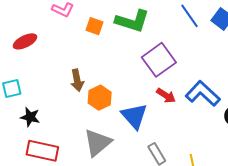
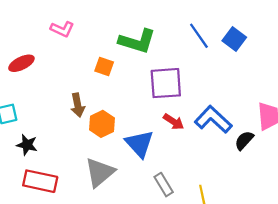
orange square: (94, 26) -> (104, 67), moved
purple square: (159, 60) -> (166, 83), turned 32

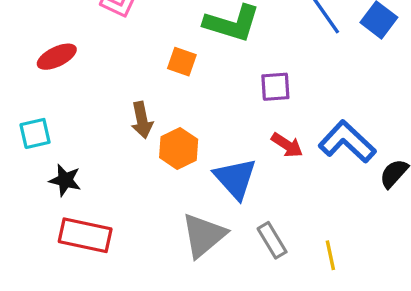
purple square: (166, 83) -> (275, 87), size x0.6
gray triangle: (100, 172) -> (204, 235), moved

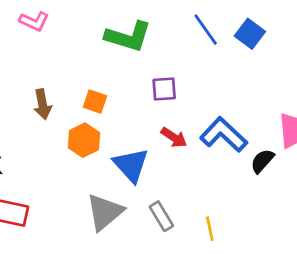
orange square: (182, 62) -> (95, 101), moved
brown arrow: (142, 120) -> (42, 104), moved

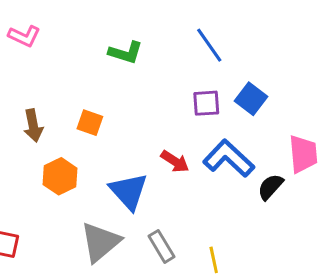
blue square: (250, 34) -> (251, 99), moved
green L-shape: (128, 36) -> (126, 52), size x0.7
purple square: (164, 89) -> (206, 103), moved
orange hexagon: (84, 140) -> (60, 176), moved

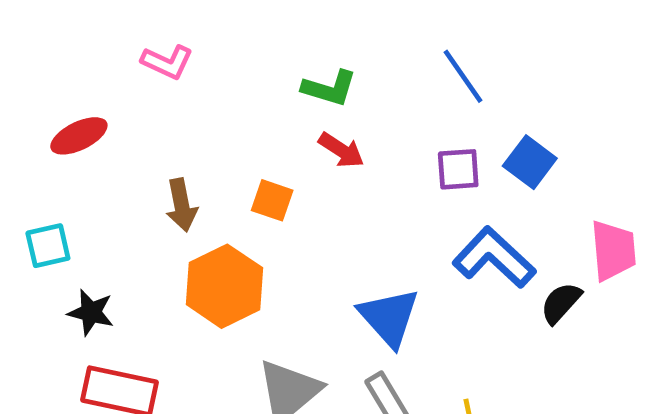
red arrow: (175, 161) -> (341, 150), moved
orange hexagon: (60, 176) -> (224, 286), size x1.4
blue triangle: (129, 191) -> (389, 317), moved

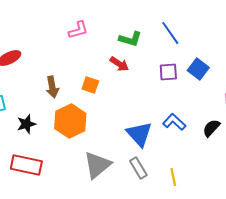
pink L-shape: (167, 62) -> (78, 30), moved, turned -40
green L-shape: (329, 88) -> (130, 39), moved
blue L-shape: (494, 258) -> (174, 122), moved, size x0.7
black star: (91, 312) -> (26, 124), moved, turned -30

